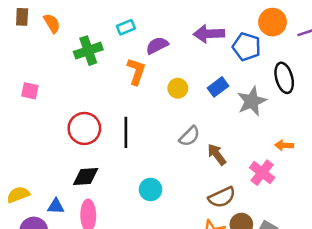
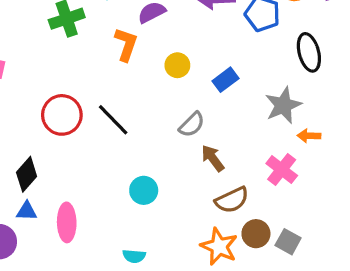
blue rectangle: (218, 87) -> (225, 80), moved
gray star: (252, 101) -> (283, 105), moved
black line: (126, 132) -> (113, 120), turned -44
brown arrow: (217, 154) -> (213, 158), moved
black diamond: (86, 176) -> (27, 174), moved, turned -44

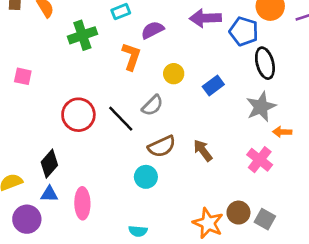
black ellipse: (309, 52) -> (265, 63), moved
gray semicircle: (192, 125) -> (153, 105), moved
brown semicircle: (232, 200) -> (162, 146), moved

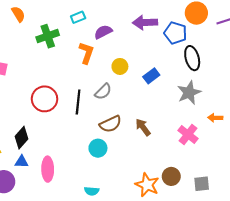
black line: (121, 119) -> (78, 102), turned 50
orange arrow: (282, 132) -> (215, 118), moved
gray square: (265, 219) -> (202, 184), moved, turned -35

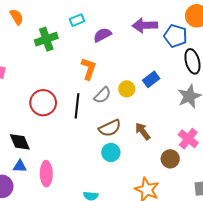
orange L-shape: (86, 53) -> (89, 69), moved
yellow circle: (120, 66) -> (127, 89), moved
black diamond: (21, 138) -> (20, 142), turned -65
cyan circle: (98, 148) -> (111, 152), moved
brown circle: (171, 176) -> (170, 159), moved

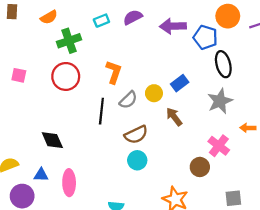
orange semicircle: (17, 17) -> (49, 17), moved, turned 91
purple semicircle: (102, 35) -> (133, 17), moved
red circle: (43, 103) -> (66, 76), moved
brown arrow: (143, 131) -> (174, 117), moved
black diamond: (20, 142) -> (52, 140), moved

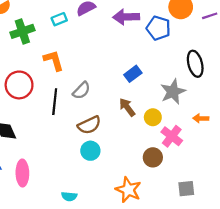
cyan rectangle: (101, 21) -> (59, 19), moved
black ellipse: (223, 64) -> (195, 64), moved
orange L-shape: (114, 72) -> (54, 60), moved, turned -35
red circle: (66, 76) -> (19, 85), moved
yellow circle: (154, 93) -> (153, 117), moved

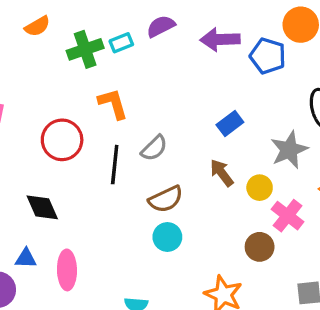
green cross: (22, 31) -> (85, 49), moved

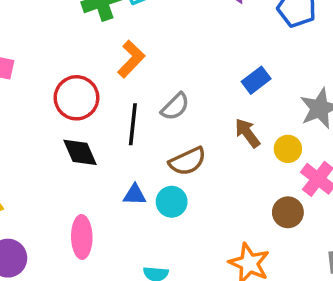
orange L-shape: (113, 104) -> (131, 59), turned 60
black diamond: (42, 207) -> (80, 152), moved
cyan circle: (167, 237) -> (172, 202), moved
blue triangle: (26, 258) -> (135, 195), moved

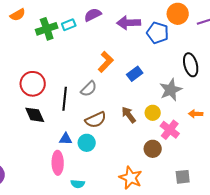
orange L-shape: (131, 59) -> (106, 62), moved
brown arrow: (247, 133) -> (129, 115), moved
pink ellipse: (82, 237) -> (58, 163), moved

